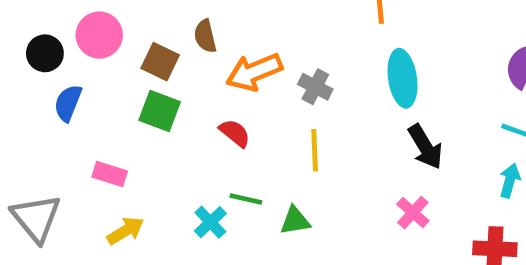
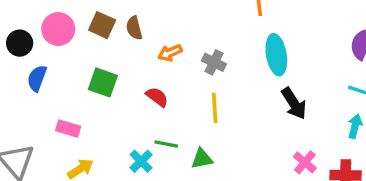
brown square: (160, 62) -> (102, 25), moved
orange arrow: (254, 72) -> (170, 53), size x0.6
pink cross: (413, 213) -> (305, 162), moved

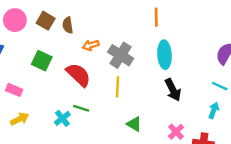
gray cross: (214, 62) -> (121, 55), size x1.5
red semicircle: (157, 97) -> (78, 75), size x1.6
green triangle: (202, 159) -> (134, 124), moved, turned 35

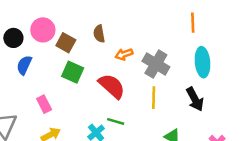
brown square: (46, 21) -> (66, 43), moved
pink rectangle: (14, 90) -> (44, 104), turned 42
black arrow: (173, 90) -> (195, 99), moved

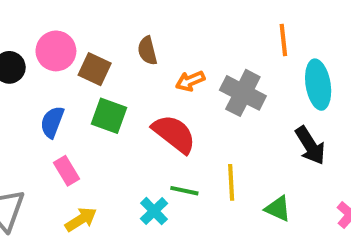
orange line: (193, 23) -> (283, 40), moved
blue semicircle: (24, 65) -> (52, 122), moved
yellow line: (154, 98) -> (231, 182), moved

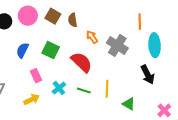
brown square: (95, 69) -> (53, 16), moved
orange arrow: (190, 81) -> (92, 37), turned 72
pink rectangle: (67, 171) -> (36, 76), moved
cyan cross: (154, 211) -> (59, 88), moved

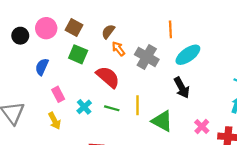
brown semicircle: (73, 20) -> (108, 32), moved, turned 48
cyan ellipse: (155, 45) -> (188, 55), turned 60
green square: (51, 50) -> (78, 54), moved
yellow arrow: (32, 99) -> (55, 121), turned 91
green triangle: (129, 104) -> (162, 121), size x1.5

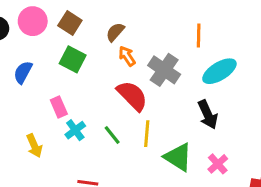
red semicircle: (108, 77) -> (132, 96), moved
pink rectangle: (58, 94) -> (59, 107), moved
green line: (112, 108) -> (112, 135), turned 32
pink cross: (202, 127) -> (218, 164), moved

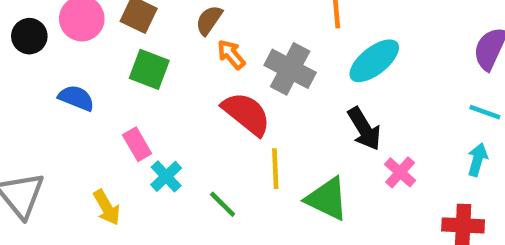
blue semicircle: (23, 72) -> (76, 98), turned 90
green line: (112, 135) -> (223, 204), moved
pink cross: (218, 164) -> (400, 172), moved

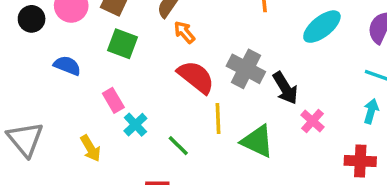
cyan ellipse: (374, 61) -> (322, 27), moved
gray cross: (290, 69) -> (246, 69), moved

